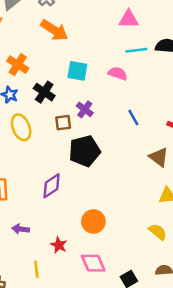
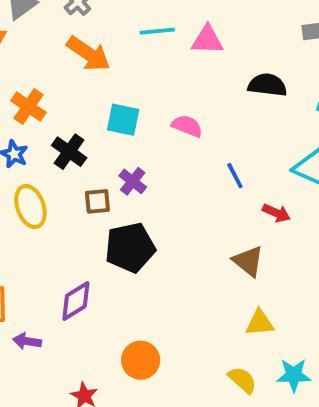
cyan line: (136, 50) -> (157, 31), moved
blue line: (133, 117) -> (235, 176), moved
purple arrow: (21, 229) -> (27, 341), moved

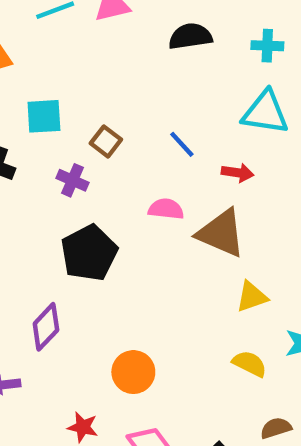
pink semicircle: (187, 126) -> (166, 209), moved
brown square: (97, 201) -> (106, 141), moved, turned -32
brown triangle: (248, 261) -> (221, 233), size x1.4

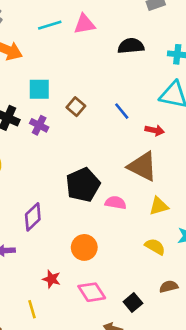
purple cross: (72, 180) -> (39, 125), moved
pink semicircle: (166, 209) -> (116, 203), moved
black pentagon: (89, 253) -> (83, 185), moved

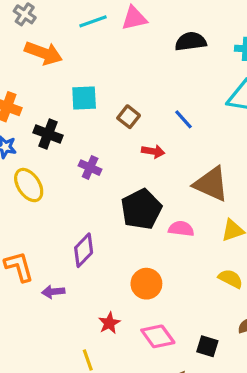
purple cross: (39, 125) -> (90, 168), moved
red arrow: (155, 130) -> (153, 151), moved
red star: (52, 279) -> (109, 323), turned 30
black square: (133, 302) -> (207, 346), turned -30

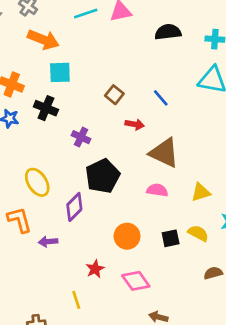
cyan square: (84, 98) -> (60, 72), moved
brown triangle: (211, 184) -> (164, 153), moved
yellow ellipse: (29, 185) -> (37, 182), moved
black pentagon: (141, 209) -> (103, 176), moved
black square: (207, 346) -> (171, 238), moved, turned -30

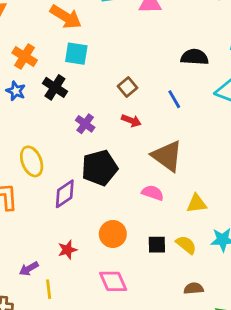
black semicircle: (168, 32) -> (195, 57), moved
red arrow: (135, 124) -> (131, 121), moved
purple arrow: (48, 242) -> (29, 269), moved, turned -36
red star: (95, 269) -> (67, 250), moved

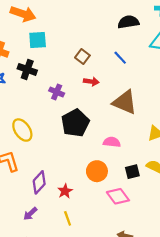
pink semicircle: (153, 193) -> (112, 142), moved
purple diamond: (65, 194) -> (39, 182), moved
purple arrow: (29, 269) -> (30, 214), moved
pink diamond: (113, 281) -> (118, 196), moved
yellow line: (49, 289) -> (68, 218), moved

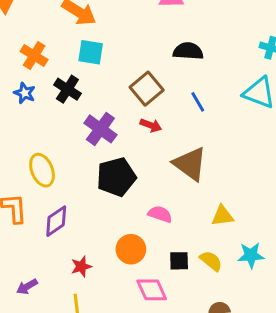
black semicircle: (128, 22) -> (188, 51), moved
brown square: (82, 57) -> (147, 89), size x1.5
purple cross: (57, 92) -> (100, 129), size x1.5
purple diamond: (39, 182) -> (56, 221), moved

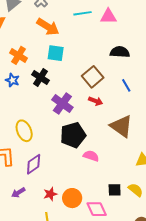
pink semicircle: (160, 214) -> (91, 156), moved
orange circle: (131, 249) -> (72, 198), moved
purple arrow: (27, 287) -> (18, 193), moved

